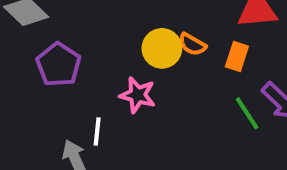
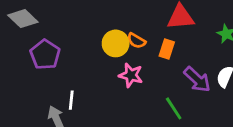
pink star: (138, 95) -> (131, 75), moved
green line: (247, 113) -> (174, 108), moved

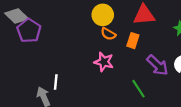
yellow circle: (116, 43) -> (103, 15), moved
purple pentagon: (45, 54) -> (29, 31), moved

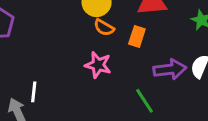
purple arrow: (157, 65) -> (170, 69), turned -50

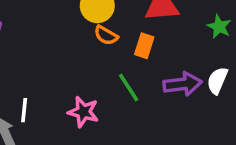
pink star: (98, 65) -> (83, 112), moved
green line: (144, 101) -> (129, 87), moved

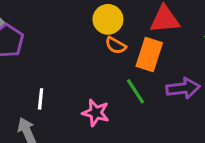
orange rectangle: (144, 46) -> (149, 55), size x1.5
white line: (24, 110) -> (41, 99), moved

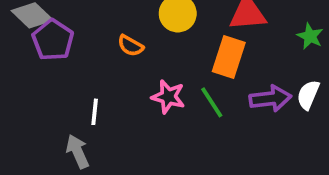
orange semicircle: (116, 45) -> (130, 46), moved
pink star: (96, 113) -> (168, 97), moved

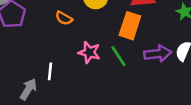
white line: (95, 112) -> (50, 71), moved
gray arrow: (78, 151) -> (28, 89), turned 55

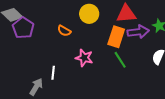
purple arrow: (158, 54) -> (138, 32), moved
green line: (118, 56) -> (120, 60), moved

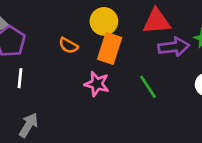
orange rectangle: (116, 37) -> (110, 48), moved
white line: (53, 73) -> (20, 78), moved

